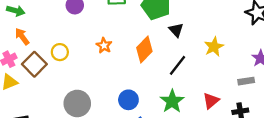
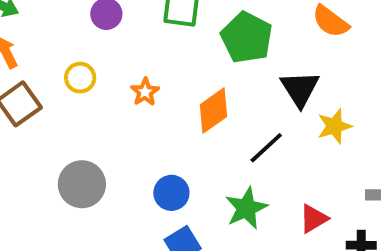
black triangle: (176, 30) -> (300, 89), moved, size x1.5
yellow circle: (60, 52) -> (80, 78), moved

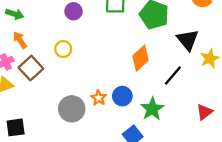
orange star: (145, 92) -> (99, 98), moved
blue circle: (171, 193) -> (122, 96), moved
green star: (246, 208) -> (152, 109), moved

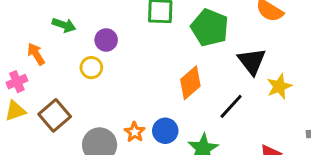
purple circle: (74, 11) -> (106, 40), moved
green arrow: (15, 14) -> (64, 25), moved
brown square: (31, 68) -> (55, 115), moved

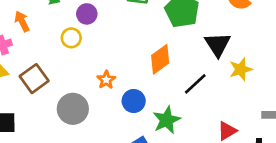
orange star: (135, 132) -> (106, 80), moved

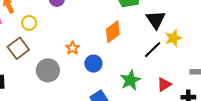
yellow circle: (71, 38) -> (29, 23), moved
black line: (195, 84) -> (153, 50), moved
green star: (167, 120) -> (130, 80), moved

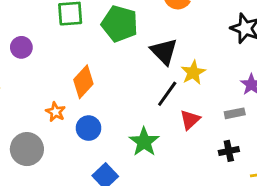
orange diamond: (113, 32) -> (83, 82), moved
red triangle: (164, 84) -> (190, 120), moved

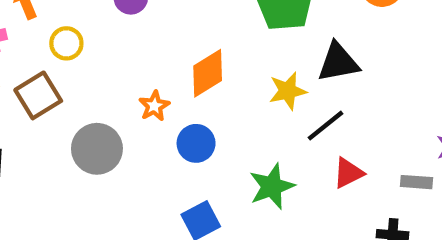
black triangle: (164, 52) -> (338, 62), turned 48
yellow star: (193, 72) -> (288, 91), moved

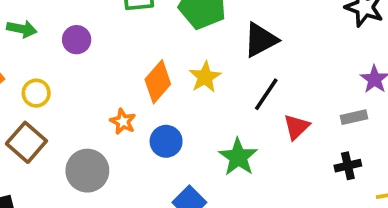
yellow star: (288, 91) -> (205, 77), moved

